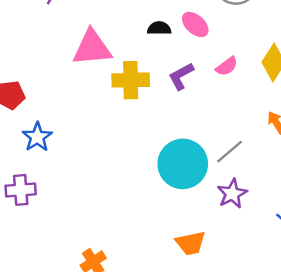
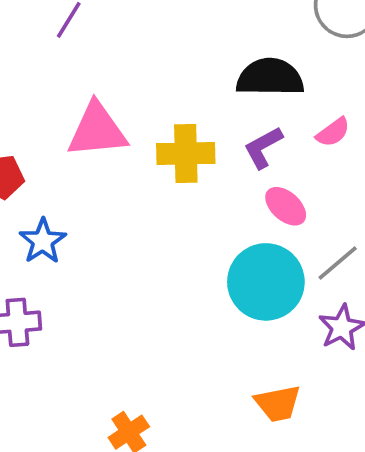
pink ellipse: (195, 24) -> (286, 206), moved
black semicircle: (159, 28) -> (270, 77), moved, size x1.8
pink triangle: (92, 48) -> (97, 130), moved

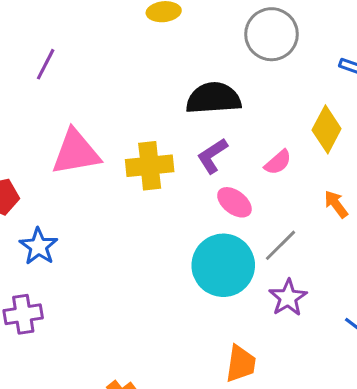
pink semicircle: (333, 132) -> (278, 162), moved
orange trapezoid: (278, 403) -> (241, 364), turned -66

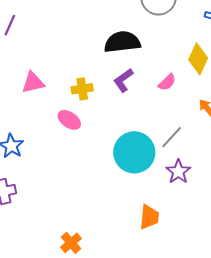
pink triangle: (76, 152) -> (33, 82), size x0.7
yellow cross: (150, 166) -> (82, 89), size x0.7
pink ellipse: (234, 202) -> (69, 120), moved

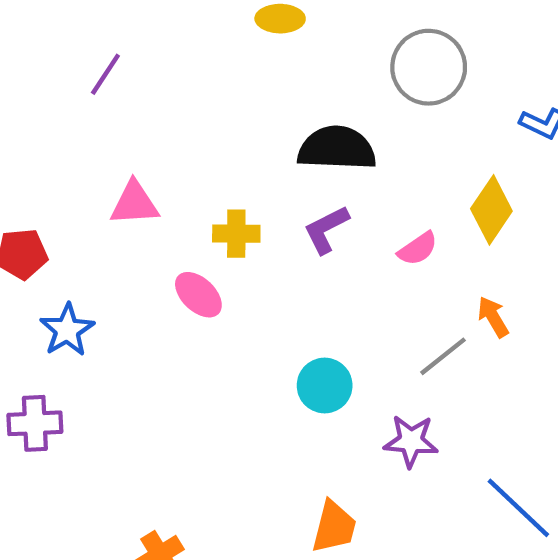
gray line: (172, 137) -> (443, 356), moved
cyan circle: (134, 152) -> (325, 385), size x0.6
purple star: (178, 172) -> (411, 441), turned 30

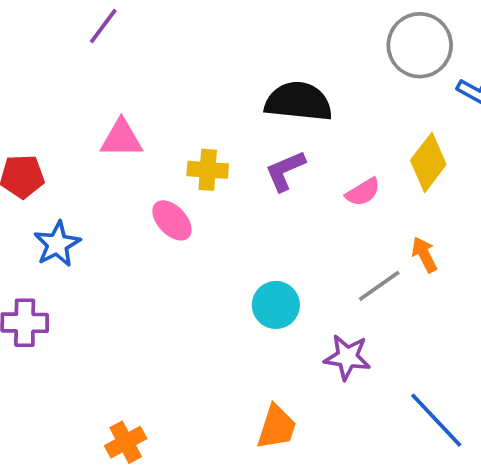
gray circle: (429, 67) -> (420, 45), moved

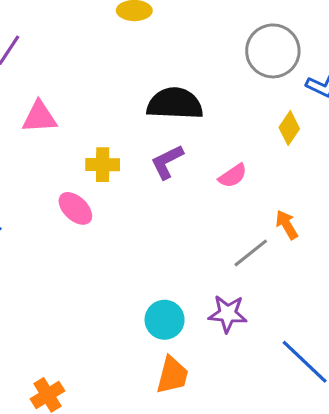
pink triangle: (122, 139) -> (39, 117), moved
yellow diamond: (428, 162) -> (289, 128), moved, size x0.7
cyan circle: (276, 305) -> (165, 320), moved

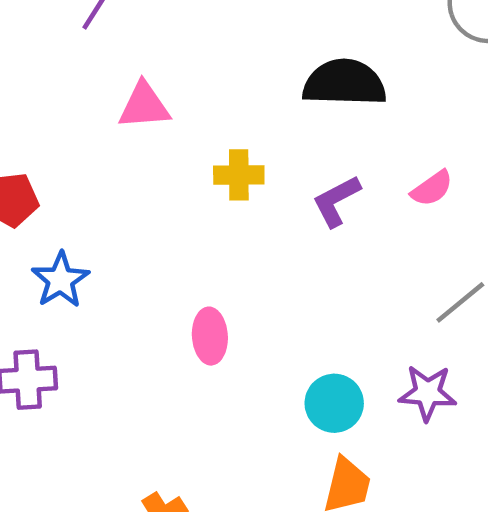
purple L-shape: (167, 162) -> (336, 201), moved
pink ellipse: (75, 208) -> (210, 336), moved, turned 44

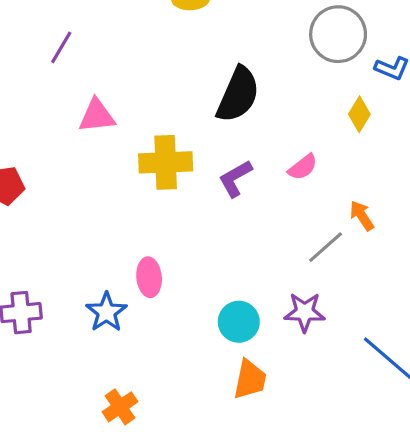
black semicircle: (344, 83) -> (238, 95), turned 114
yellow cross: (239, 175) -> (166, 162), size x1.5
blue star: (60, 280) -> (106, 312), moved

